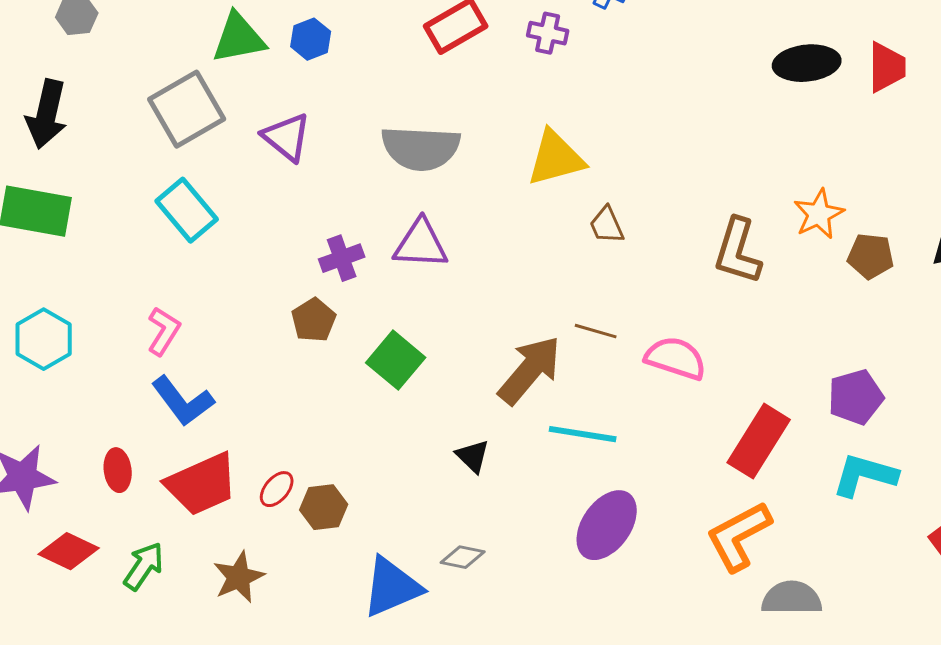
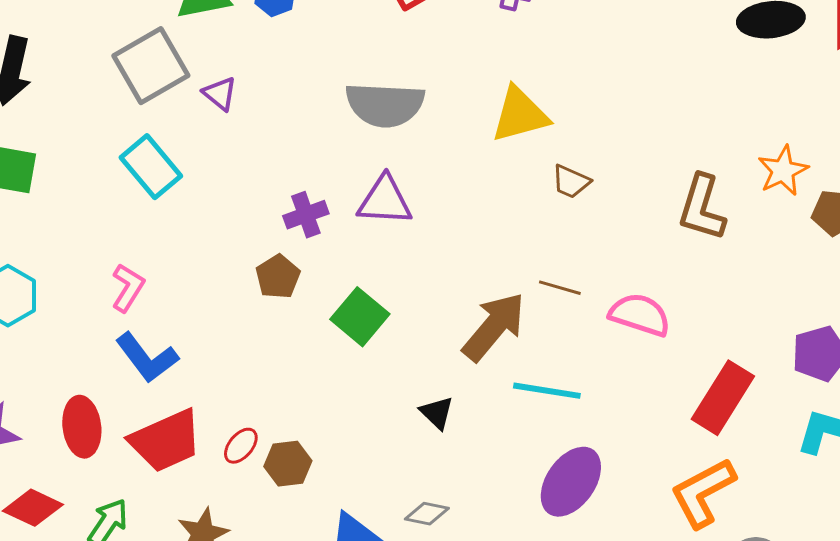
purple triangle: (287, 137) -> (220, 94), moved, size x0.7
brown trapezoid: (607, 225) -> (571, 182), turned -42
red ellipse: (118, 470) -> (82, 427), size x1.4

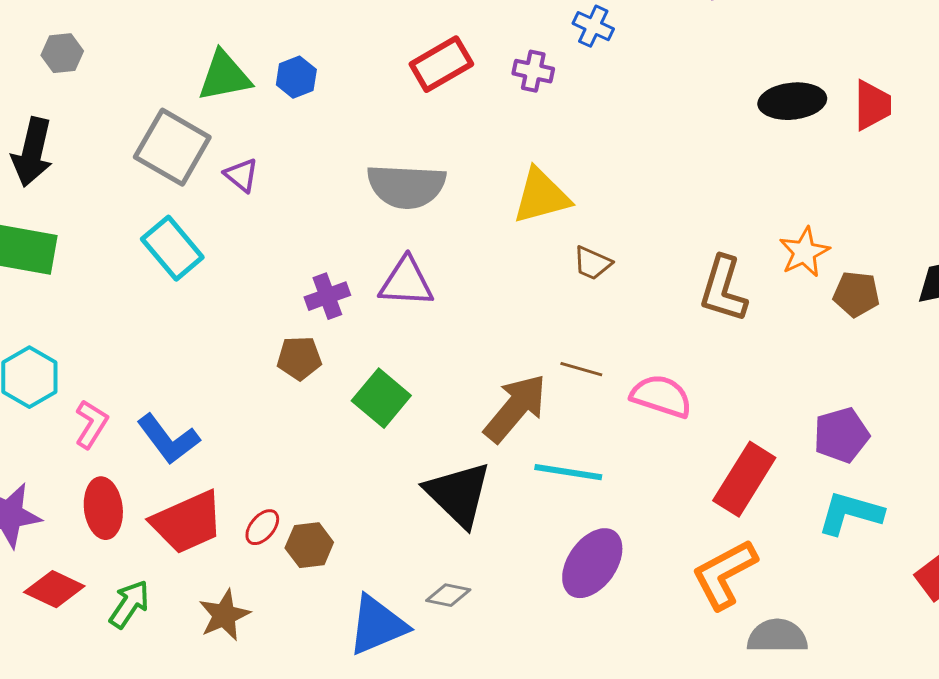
gray square: (151, 66) -> (172, 147), turned -30
brown pentagon: (278, 277) -> (299, 358), turned 30
pink L-shape: (128, 288) -> (91, 424), moved
black triangle: (437, 413) -> (458, 494), size x2.0

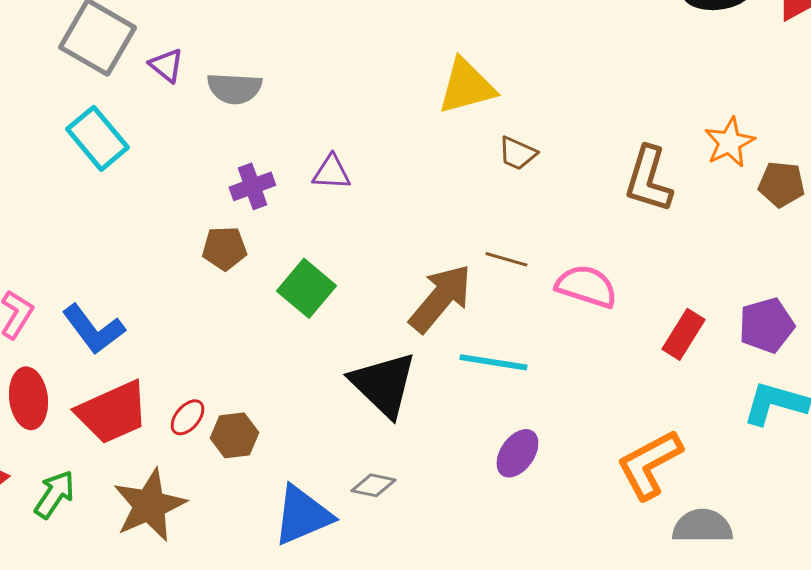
gray semicircle: (406, 186) -> (234, 88), moved, size x0.7
purple triangle: (406, 282) -> (331, 172), size x0.7
red rectangle: (744, 479) -> (683, 334), moved, size x0.7
purple ellipse: (592, 563) -> (517, 453), size x0.7
brown star: (224, 615) -> (149, 505), size x1.4

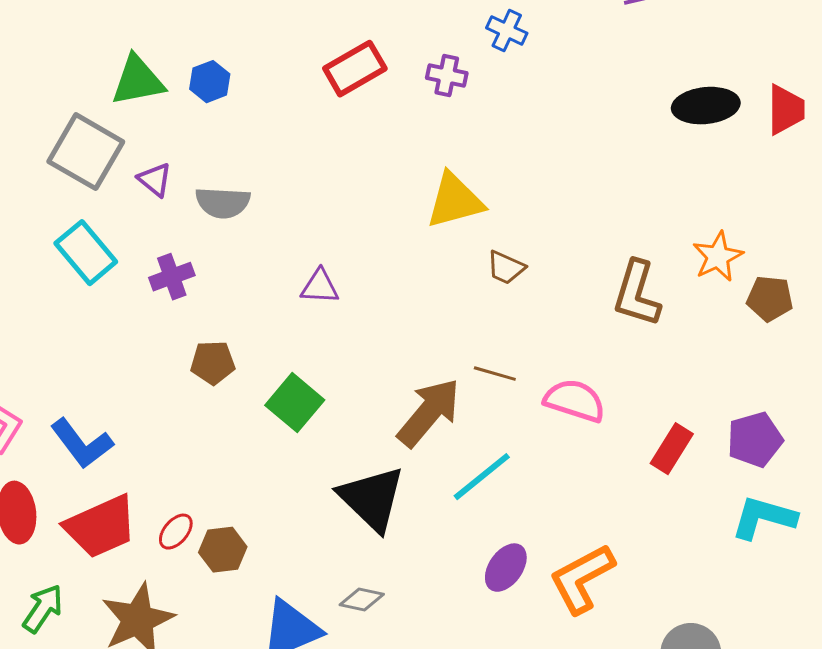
purple cross: (252, 186) -> (172, 277), moved
cyan line: (493, 362) -> (482, 477), turned -48
orange L-shape: (649, 464) -> (582, 579), moved

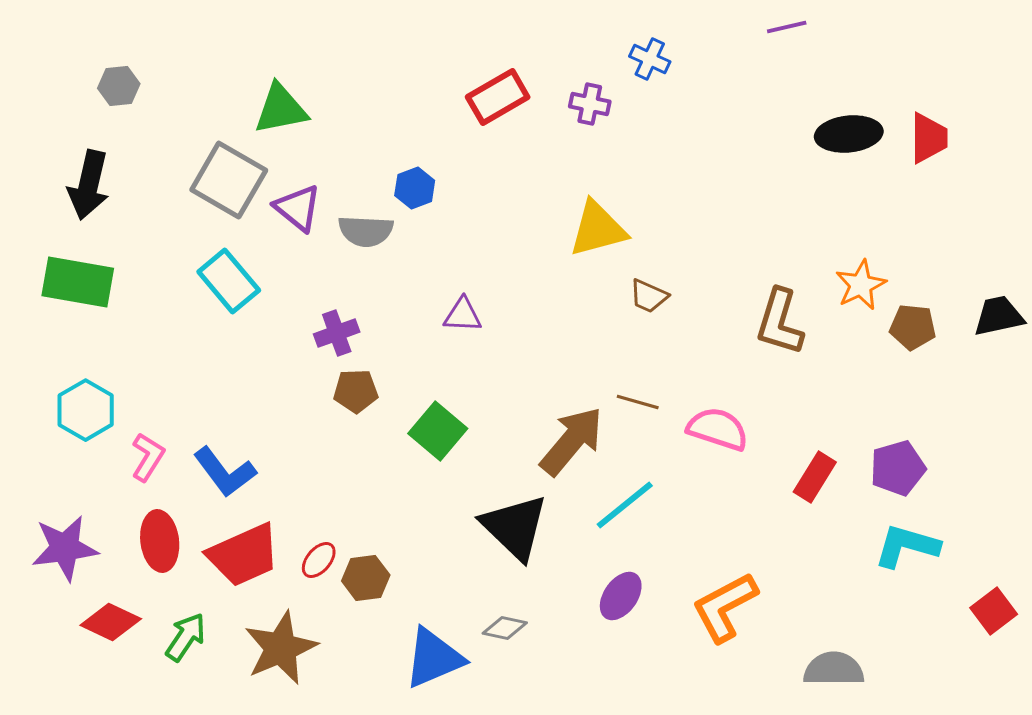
blue hexagon: (210, 82) -> (415, 188), moved
purple triangle: (155, 180) -> (298, 208), size x1.4
purple cross: (172, 277) -> (337, 333), moved
purple ellipse: (506, 568) -> (621, 596), moved

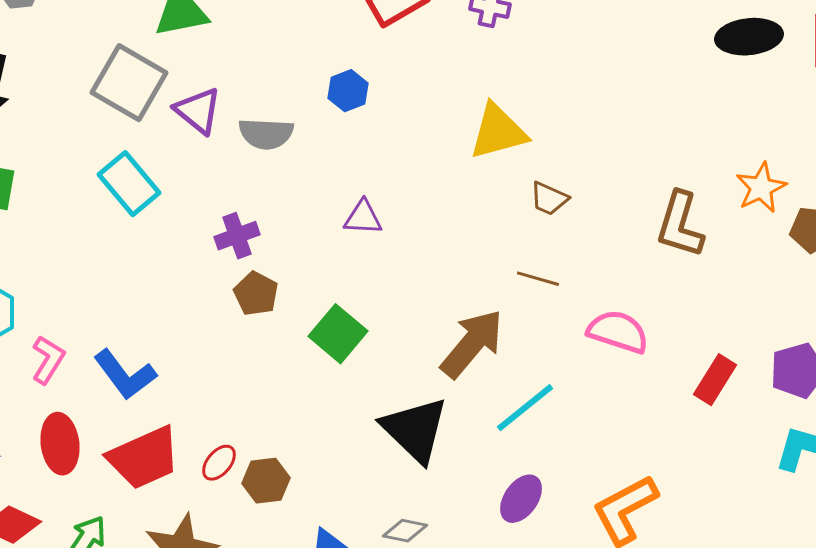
blue hexagon: (415, 188) -> (348, 91), moved
brown pentagon: (356, 391) -> (256, 294), turned 30
brown line: (638, 402) -> (538, 279), moved

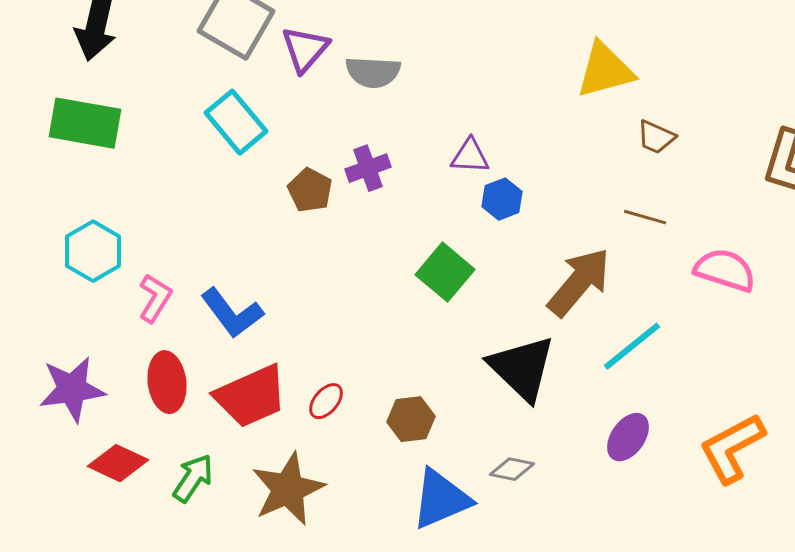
blue hexagon: (348, 91) -> (502, 199), moved
purple triangle: (198, 111) -> (305, 49), turned 32
purple cross: (237, 236) -> (368, 168), moved
brown pentagon: (256, 294) -> (310, 190), moved
brown hexagon: (266, 481) -> (411, 419), moved

